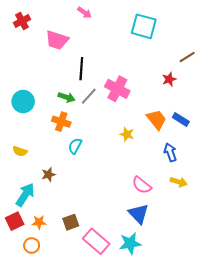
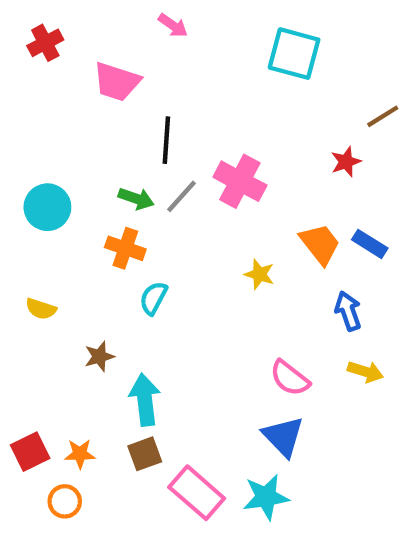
cyan arrow: (25, 195) -> (145, 400), moved, turned -40

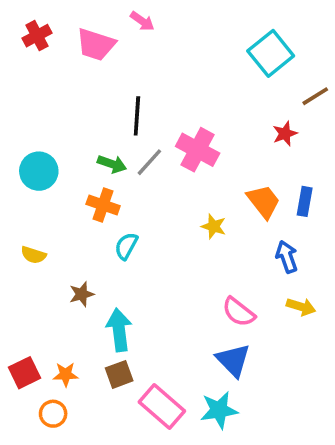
cyan square: (294, 54) -> (271, 53), moved, turned 36
pink trapezoid: (117, 82) -> (96, 44), moved
blue rectangle: (370, 244) -> (305, 201), turned 68

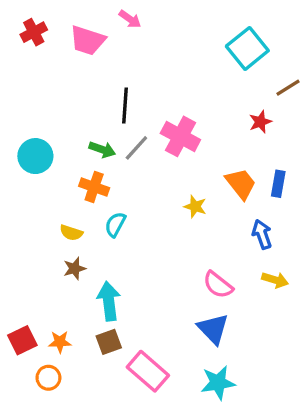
yellow semicircle: (33, 255) -> (71, 233), moved
cyan star: (219, 410) -> (218, 383), moved

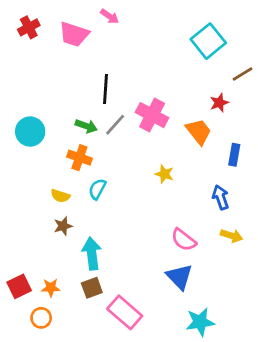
orange trapezoid: (241, 184) -> (199, 132), moved
cyan star: (218, 383) -> (200, 322), moved

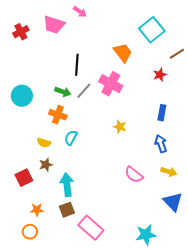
red cross: (29, 27) -> (21, 32), moved
orange trapezoid: (199, 132) -> (123, 53), moved
blue rectangle: (234, 155) -> (162, 113), moved
blue triangle: (179, 277) -> (173, 202), moved
red square: (19, 286) -> (24, 178), moved

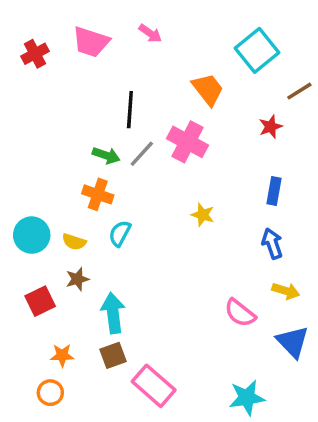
pink arrow: (80, 12) -> (150, 33), moved
cyan circle: (22, 96) -> (32, 235), moved
pink semicircle: (134, 175) -> (240, 313), moved

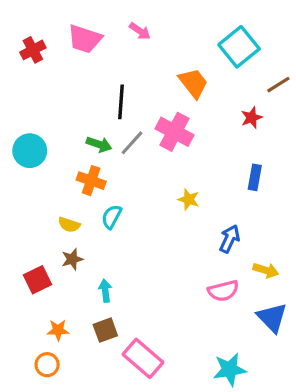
cyan circle: (32, 235) -> (30, 151), moved
blue arrow: (272, 244) -> (230, 239), moved, turned 44
cyan arrow: (113, 313) -> (105, 291), size x0.6
pink semicircle: (240, 313) -> (223, 291), turned -52

